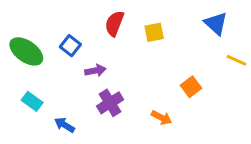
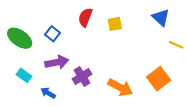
purple arrow: (95, 71) -> (57, 62), moved, size x1.5
orange square: (191, 87) -> (159, 79), moved, size x1.5
orange arrow: (162, 118) -> (120, 87), size x1.6

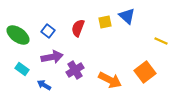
red semicircle: (85, 17) -> (78, 28), moved
blue triangle: (161, 17) -> (127, 16), moved

